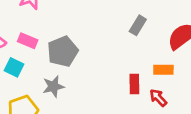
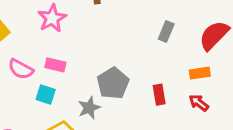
gray pentagon: (63, 51) -> (113, 83), moved
red rectangle: (134, 84) -> (159, 95), moved

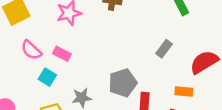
gray pentagon: (113, 83) -> (123, 83), moved

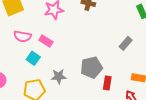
pink semicircle: (31, 50) -> (22, 36), turned -36

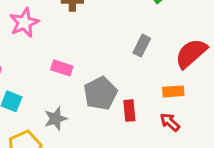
pink rectangle: (46, 41) -> (62, 68), moved

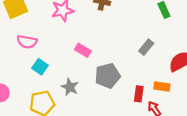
red rectangle: (129, 111) -> (139, 94), moved
gray star: (56, 119) -> (70, 87), turned 30

